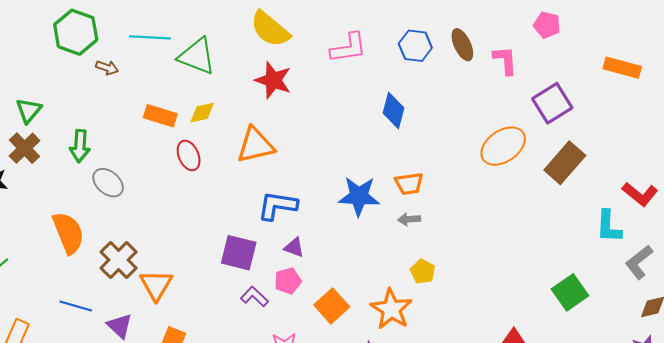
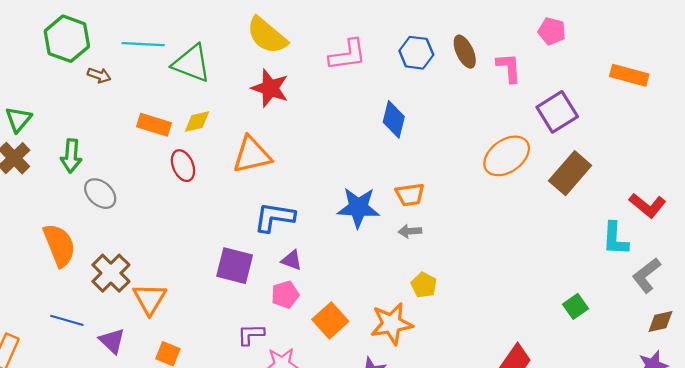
green square: (570, 292) -> (575, 306), size x0.7
purple L-shape: (254, 297) -> (251, 334), moved, turned -44
orange star: (391, 309) -> (392, 324), turned 30

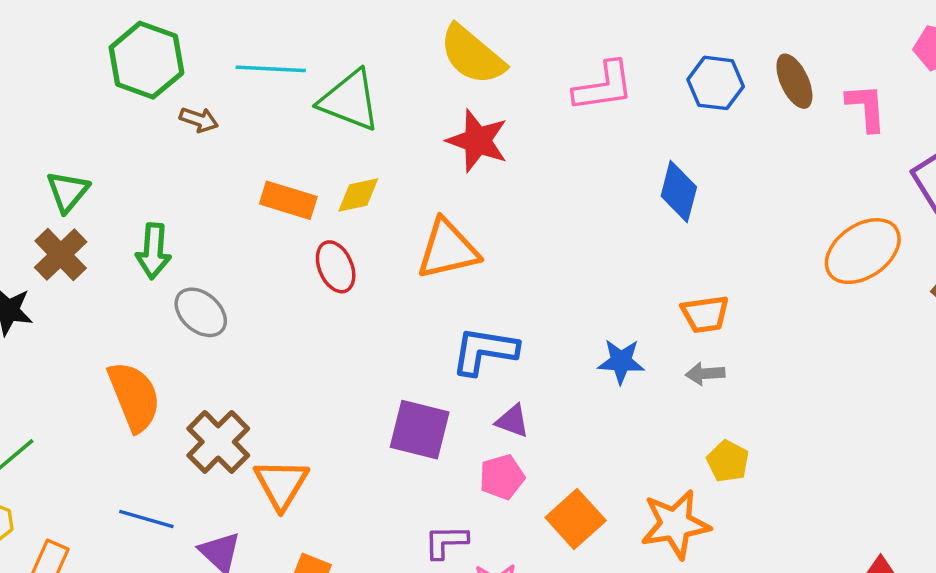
blue star: (358, 208) -> (621, 361), moved, size x0.7

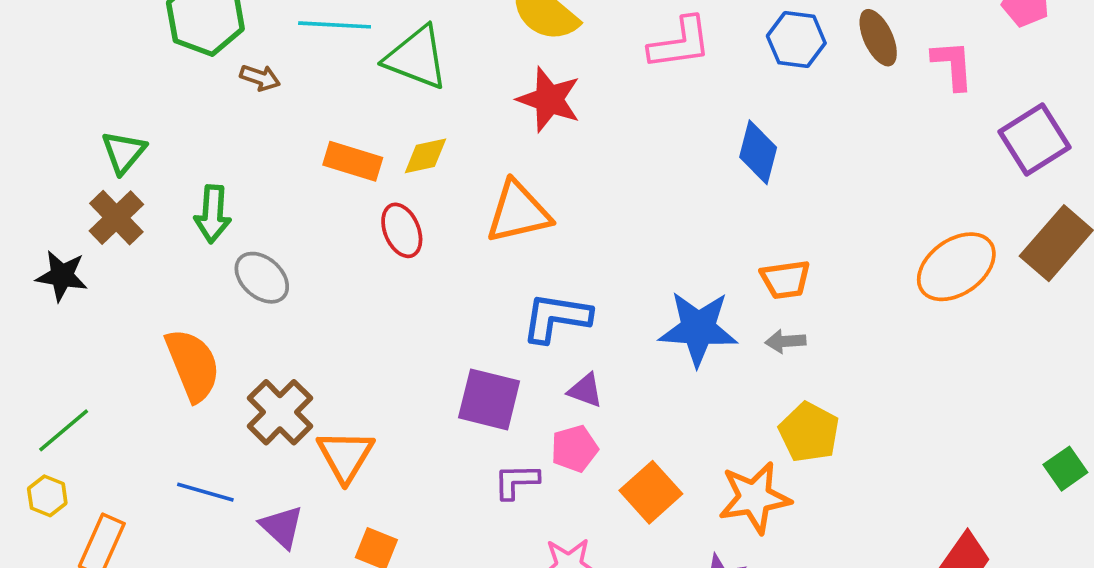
orange ellipse: (863, 251) -> (956, 267), moved
blue star: (621, 361) -> (698, 329), size x1.6
yellow pentagon: (728, 461) -> (809, 432), size x1.4
purple L-shape: (446, 542) -> (516, 481), moved

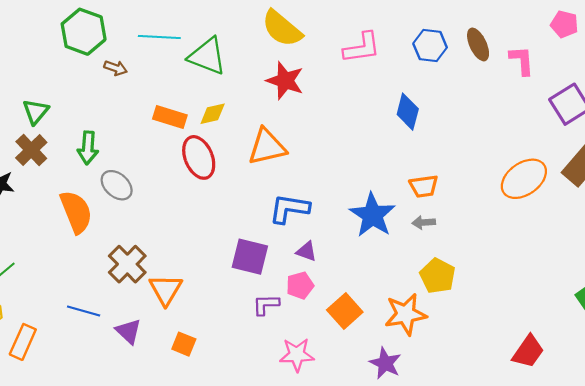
red ellipse: (402, 230) -> (199, 157), size x1.4
blue star: (698, 329) -> (372, 215), turned 30
orange semicircle: (193, 365) -> (76, 212), moved

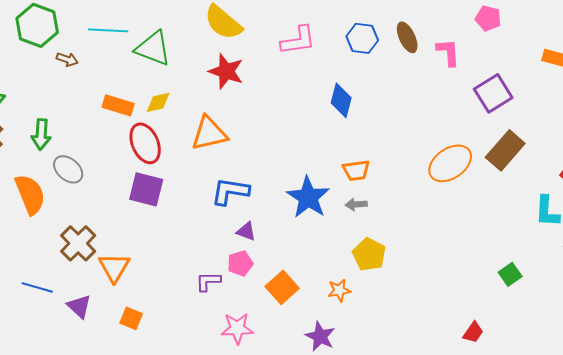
purple square: (250, 257) -> (146, 189), moved
orange star: (406, 314) -> (339, 290), size x0.6
red trapezoid: (528, 352) -> (473, 332), moved, size x0.7

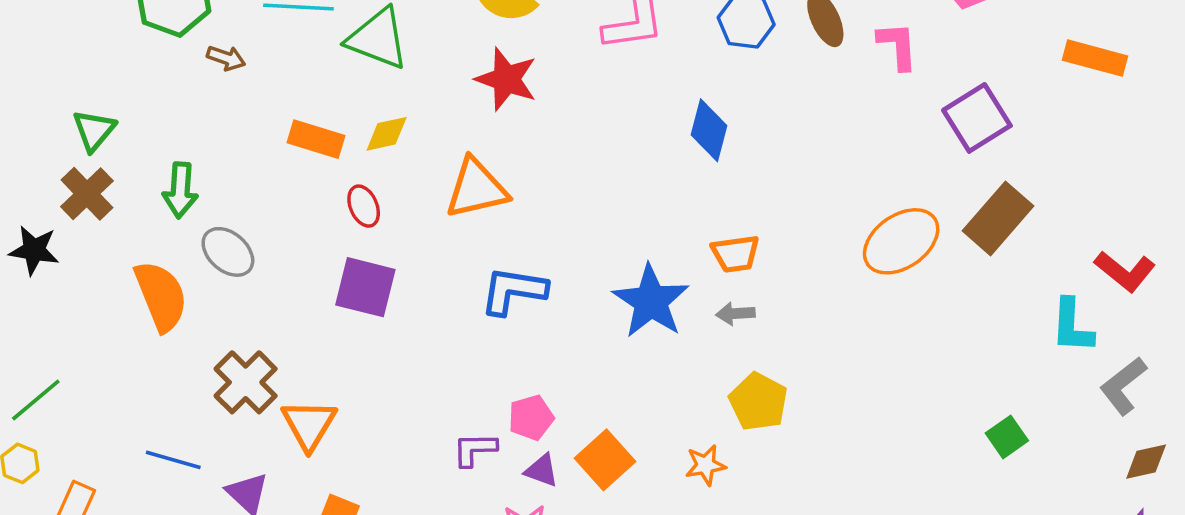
red ellipse: (145, 143) -> (364, 206), size x0.6
purple triangle: (246, 231) -> (542, 470), moved

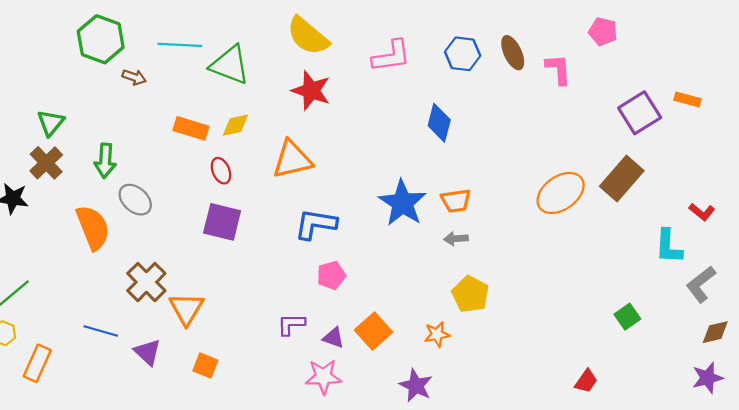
orange rectangle: (1095, 58) -> (687, 99), moved, size x0.7
purple square: (977, 118) -> (640, 113), moved
red L-shape: (1125, 271) -> (702, 212), size x0.7
blue star: (651, 301) -> (402, 203), moved
pink pentagon: (531, 418) -> (331, 275), moved

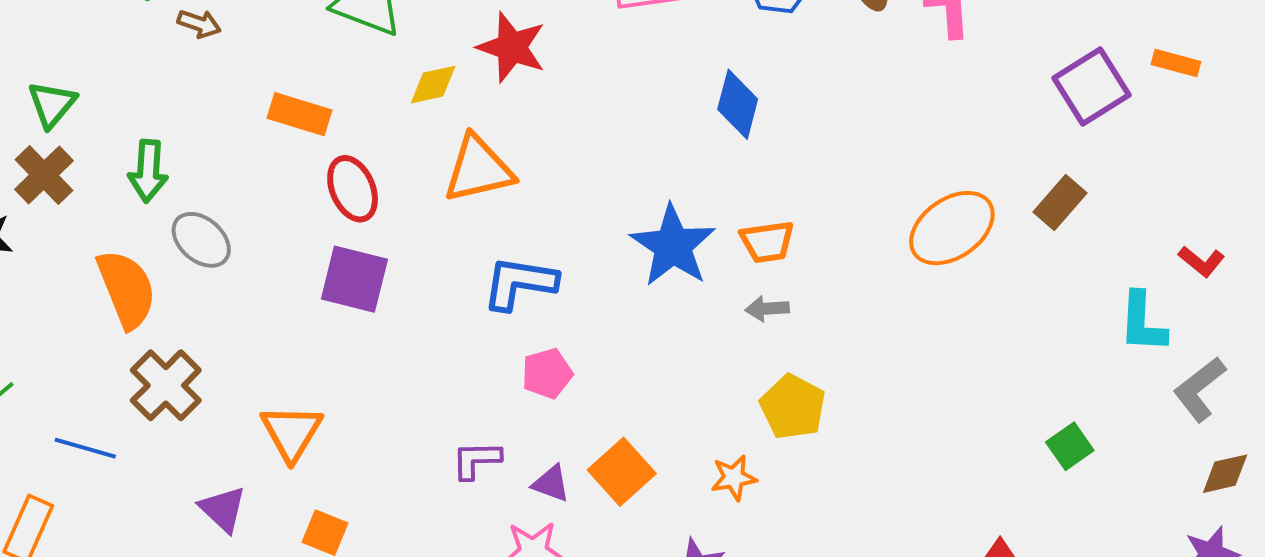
yellow diamond: (235, 125) -> (433, 85), moved
red ellipse: (221, 171) -> (353, 189), size x1.4
brown rectangle: (622, 178) -> (1060, 203), size x0.7
brown cross: (146, 282) -> (166, 385), moved
blue line: (101, 331) -> (85, 448), moved

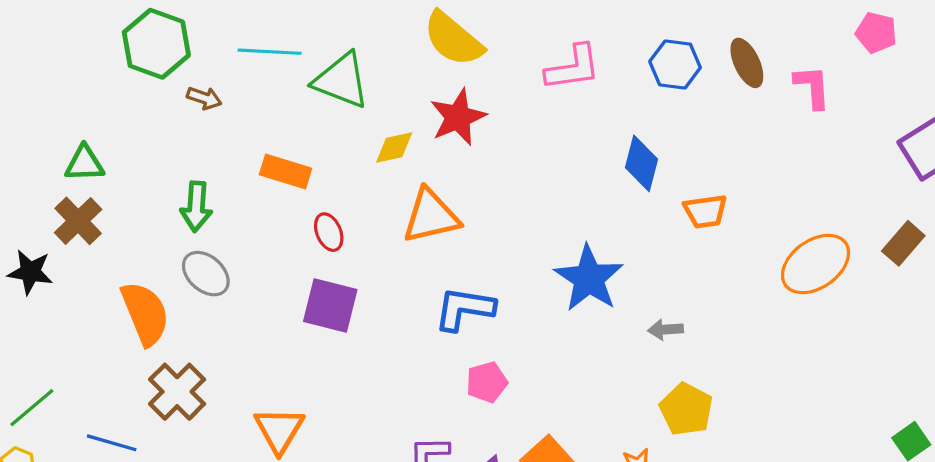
red star: (512, 47) -> (458, 117), turned 30
green triangle: (52, 104) -> (84, 163), turned 48
green arrow: (148, 171) -> (196, 207), moved
red ellipse: (353, 189) -> (329, 232), size x0.7
orange trapezoid: (767, 242) -> (705, 211), moved

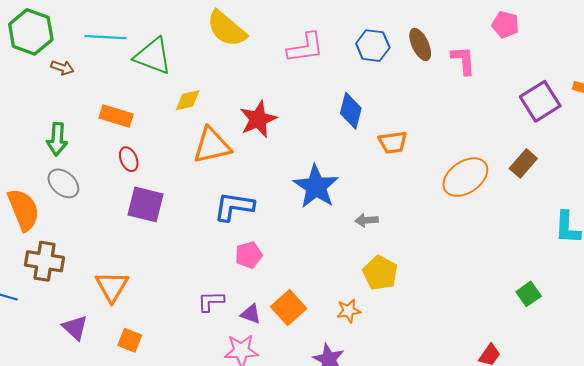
red star: (458, 117) -> (258, 119), moved
red ellipse: (329, 232) -> (129, 159), moved
brown cross: (177, 392) -> (44, 261), turned -36

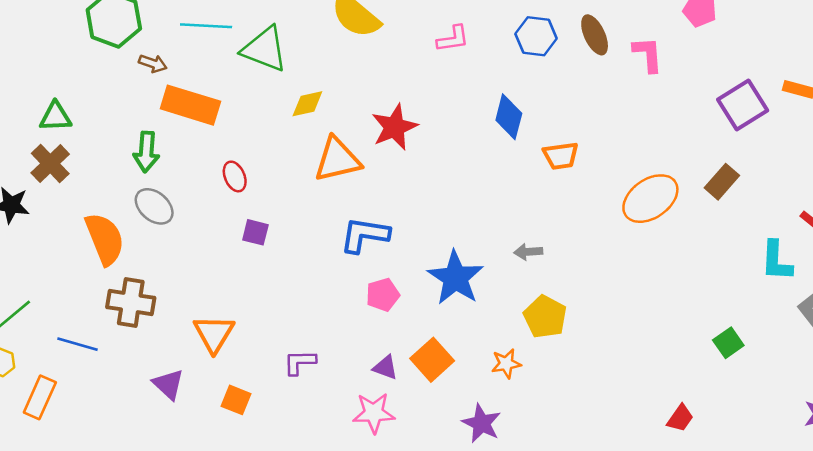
pink L-shape: (305, 48) -> (453, 39), size x0.7
orange rectangle: (116, 116) -> (190, 105), moved, size x1.4
blue star: (316, 187) -> (456, 278), moved
purple square: (146, 204) -> (255, 232), size x0.6
purple L-shape: (211, 301) -> (300, 362), moved

